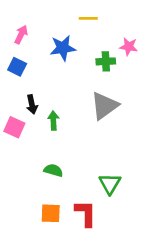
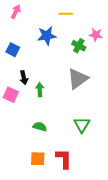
pink arrow: (21, 35) -> (16, 12), moved
green cross: (106, 61) -> (79, 46), turned 32
green triangle: (110, 184) -> (82, 125), moved

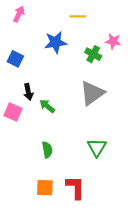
green arrow: (40, 90) -> (47, 106), turned -48
green semicircle: (40, 127) -> (47, 150), turned 64

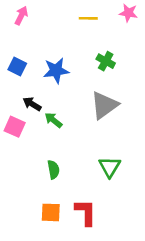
pink star: (113, 41) -> (128, 13), moved
blue star: (55, 42) -> (56, 70), moved
black arrow: (28, 92) -> (32, 104), turned 133

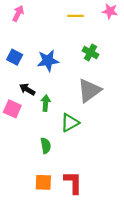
green arrow: (53, 120) -> (46, 103), turned 56
green triangle: (110, 167) -> (70, 123), moved, turned 30

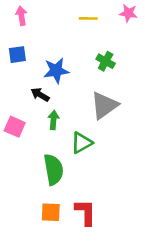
pink arrow: (18, 14) -> (21, 16), turned -35
blue square: (15, 57) -> (17, 55), moved, turned -35
black arrow: (27, 89) -> (40, 95), moved
green semicircle: (46, 146) -> (53, 169), size x1.6

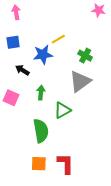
yellow line: (88, 18) -> (58, 39), moved, turned -32
green cross: (106, 61) -> (85, 56), moved
black arrow: (40, 95) -> (22, 70), moved

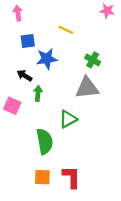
yellow line: (58, 39) -> (66, 30), moved, turned 56
blue square: (13, 42) -> (28, 41), moved
gray triangle: (80, 81) -> (87, 88), turned 30
green arrow: (41, 93) -> (38, 93), moved

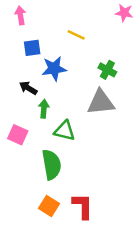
pink square: (12, 106) -> (18, 135), moved
green triangle: (68, 119) -> (65, 131), moved, turned 42
orange square: (42, 177) -> (49, 206), turned 30

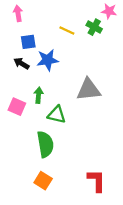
green cross: (107, 70) -> (94, 27), moved
black arrow: (28, 88) -> (21, 63), moved
pink square: (18, 135) -> (17, 107), moved
red L-shape: (83, 206) -> (96, 181), moved

